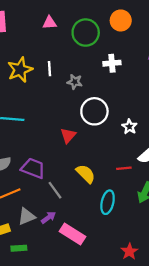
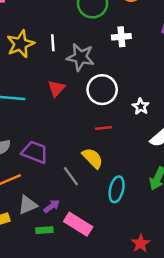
gray star: (75, 82) -> (80, 57), size x1.6
red triangle: (68, 135) -> (56, 88), moved
red line: (124, 168) -> (103, 128), moved
gray line: (55, 190) -> (71, 176), moved
green rectangle: (19, 248) -> (44, 230), moved

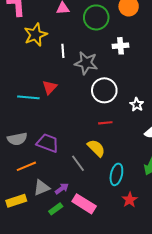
yellow star: (20, 44) -> (35, 35), moved
red triangle: (56, 88) -> (50, 87), moved
green rectangle: (44, 230) -> (56, 209), turned -32
red star: (141, 243) -> (130, 200), moved

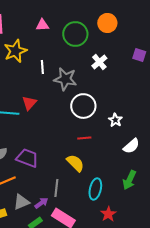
white cross: (121, 46) -> (99, 62), turned -35
gray line: (78, 163) -> (56, 188), moved, turned 42

